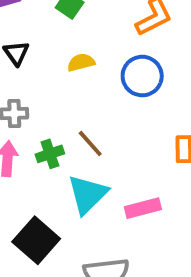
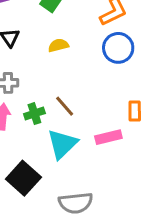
blue circle: (142, 76) -> (118, 48), moved
pink rectangle: (143, 208) -> (108, 137), moved

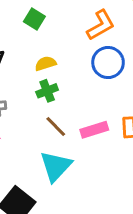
green cross: (34, 114) -> (47, 91), moved
pink rectangle: (108, 137) -> (94, 130), moved

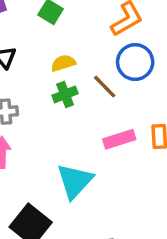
brown line: (56, 126) -> (105, 87), moved

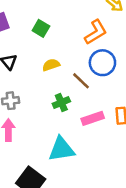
green cross: (65, 94) -> (61, 103), moved
cyan triangle: (75, 181) -> (61, 149), turned 40

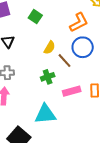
yellow semicircle: (51, 65) -> (50, 48), moved, turned 136

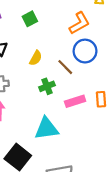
green square: (35, 17) -> (30, 19), turned 32
yellow semicircle: (50, 48) -> (36, 58), moved

